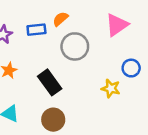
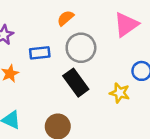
blue rectangle: (36, 30) -> (40, 53), moved
black rectangle: (50, 82) -> (76, 83), moved

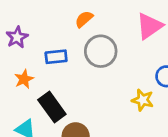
black rectangle: (76, 83) -> (52, 107), moved

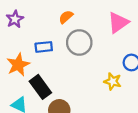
purple star: (17, 37) -> (15, 19), moved
orange star: (24, 79) -> (18, 65), size x1.5

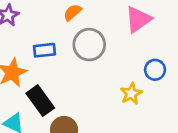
yellow star: (113, 81) -> (131, 94), turned 30

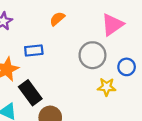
gray circle: (89, 45) -> (92, 55), moved
yellow star: (131, 94) -> (107, 87), turned 30

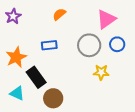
blue rectangle: (34, 50) -> (49, 45), moved
blue circle: (127, 67) -> (117, 44), moved

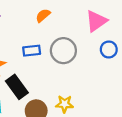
gray circle: (89, 45) -> (63, 51), moved
yellow star: (101, 72) -> (65, 104), moved

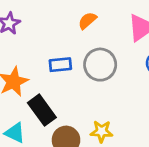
orange semicircle: (43, 15) -> (87, 21), moved

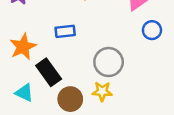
gray circle: (100, 65) -> (109, 62), moved

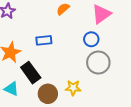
blue circle: (152, 30) -> (91, 39), moved
gray circle: (109, 62) -> (98, 62), moved

